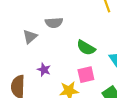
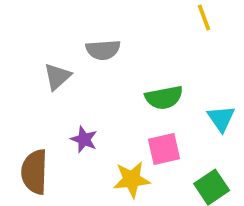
green semicircle: (86, 48) -> (164, 98), turned -42

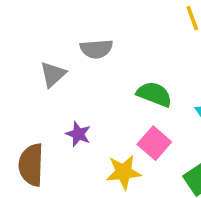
green semicircle: (164, 98) -> (154, 94), turned -148
pink square: (164, 149) -> (154, 143), turned -36

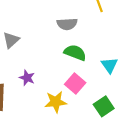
gray semicircle: (96, 49) -> (67, 24), moved

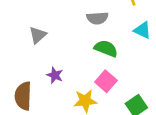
cyan triangle: (109, 65) -> (142, 30), moved, turned -30

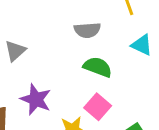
purple star: (55, 75) -> (36, 99), size x1.5

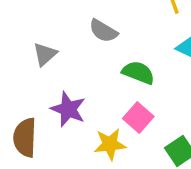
gray semicircle: (87, 30) -> (103, 31), moved, turned 35

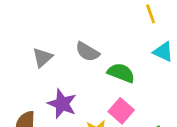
gray semicircle: (103, 31) -> (87, 52), moved

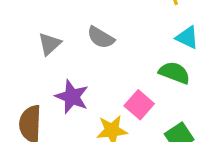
green semicircle: (121, 73) -> (174, 73), moved

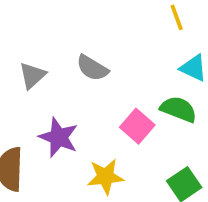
pink square: (139, 105) -> (137, 126), moved

